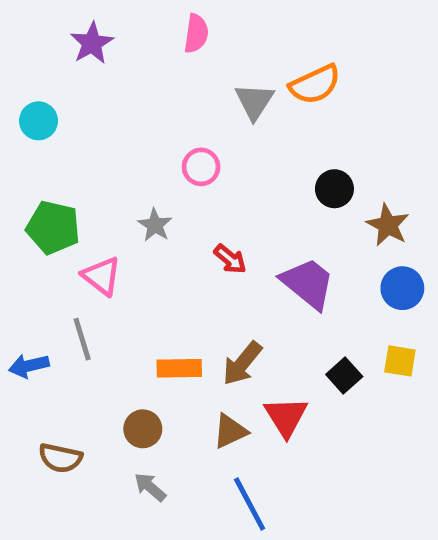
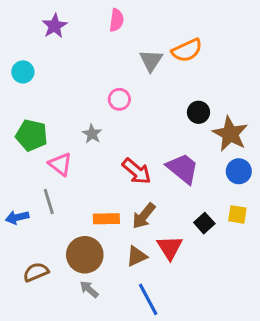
brown star: (388, 225) -> (230, 134), size x1.4
red arrow: (230, 259) -> (137, 171), moved, size x1.5
brown circle: (143, 429) -> (85, 255), size x1.6
brown semicircle: (60, 458) -> (36, 272), turned 145

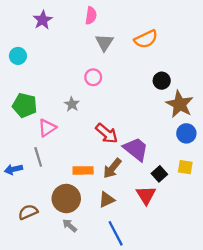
gray triangle: (151, 60) -> (104, 42), moved
black circle: (198, 112) -> (162, 81), moved
pink triangle: (60, 164) -> (47, 128), turned 48
purple trapezoid: (183, 168) -> (136, 149), moved
red triangle: (170, 248) -> (146, 195), moved

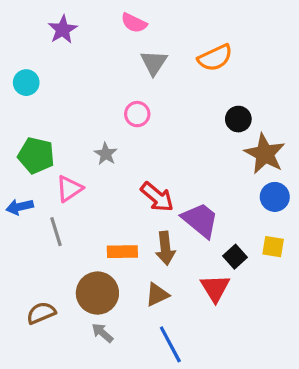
pink semicircle: (91, 16) -> (134, 23), turned 108
brown arrow: (112, 168) -> (165, 248), turned -45
blue arrow: (13, 169) -> (20, 207), moved

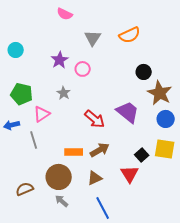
pink semicircle: (134, 23) -> (65, 14), moved
purple star: (63, 30) -> (60, 60), moved
purple trapezoid: (200, 220) -> (128, 112), moved
yellow square: (273, 247) -> (165, 149), size x1.5
brown arrow: (165, 248) -> (100, 150), turned -114

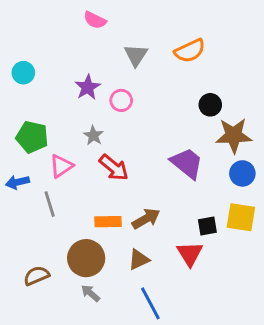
brown star: (160, 93) -> (234, 135), turned -30
red arrow: (95, 119) -> (114, 168), moved
black square: (142, 155) -> (207, 226), turned 32

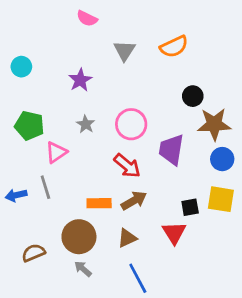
pink circle: (121, 100) -> (131, 124), moved, size x1.5
purple trapezoid: (187, 163) -> (171, 150), turned -120
red arrow: (114, 168) -> (127, 166), moved
blue arrow: (17, 182) -> (16, 195), moved

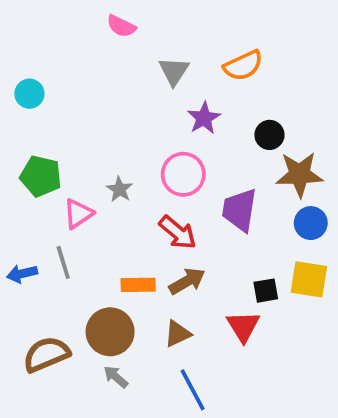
purple star: (80, 80) -> (204, 118), moved
gray star: (86, 124) -> (119, 189), moved
brown semicircle: (33, 253) -> (46, 354), size x1.4

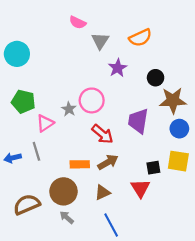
pink semicircle: (121, 26) -> (78, 22), moved
cyan circle: (29, 94) -> (17, 54), size x1.5
pink circle: (183, 174) -> (92, 100), moved

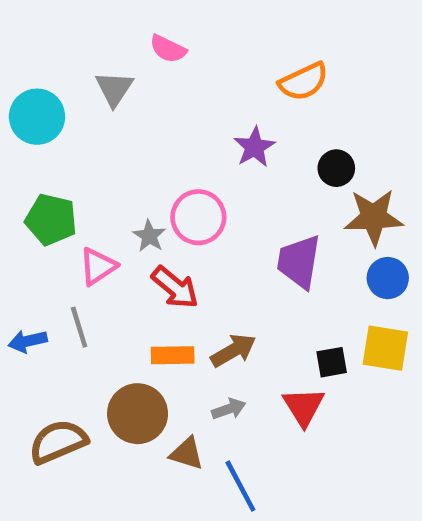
gray triangle: (100, 41) -> (114, 89), moved
red arrow: (102, 134) -> (175, 287), moved
brown triangle: (102, 193) -> (187, 453), moved, turned 42
gray arrow: (67, 217) -> (229, 409), moved, turned 120

